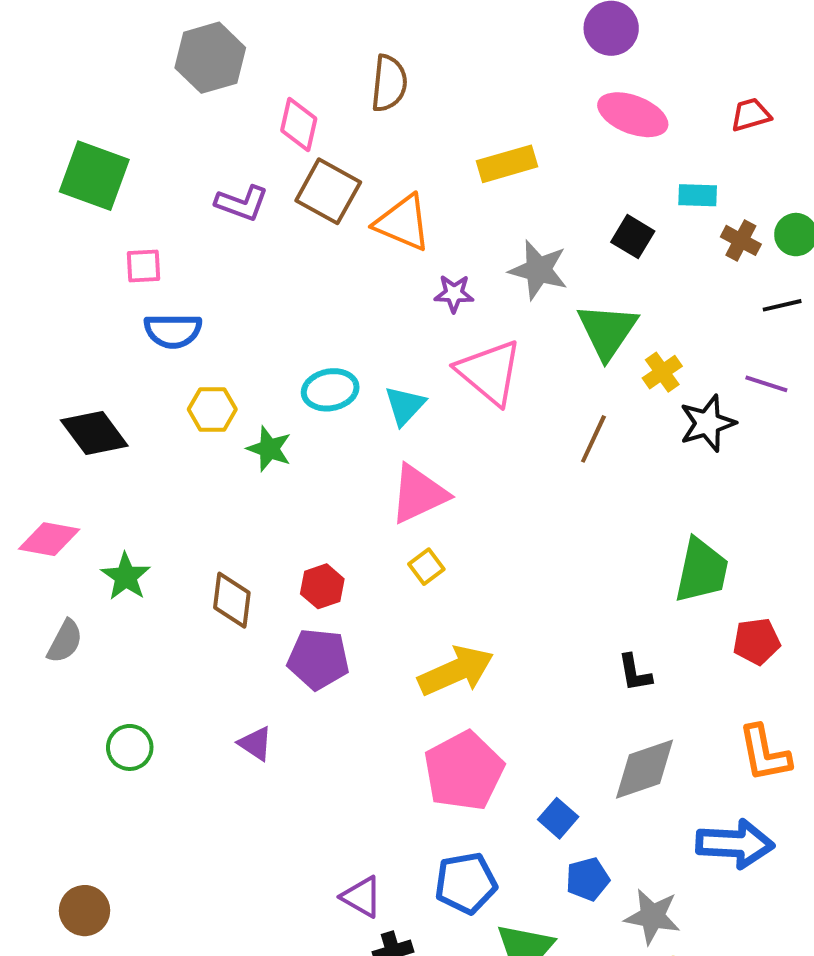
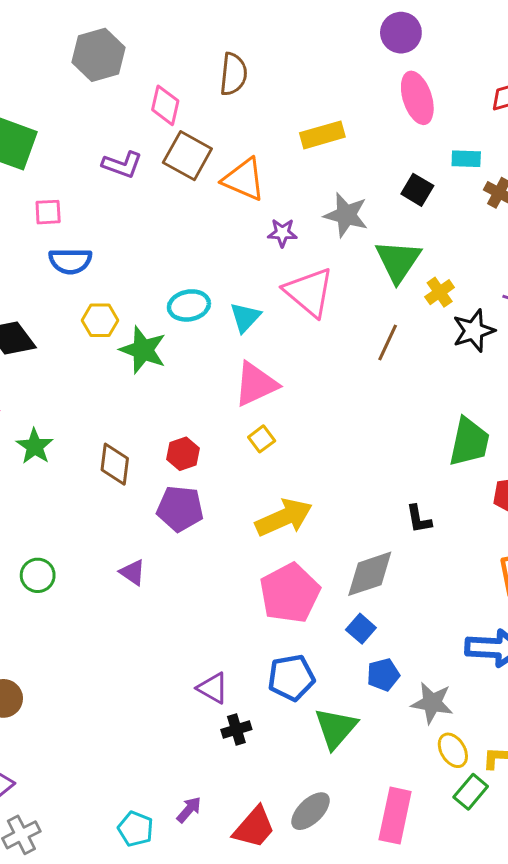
pink ellipse: (633, 115) -> (417, 98), turned 51
green star: (269, 449) -> (143, 350), size x1.4
gray diamond: (645, 769) -> (370, 574), moved

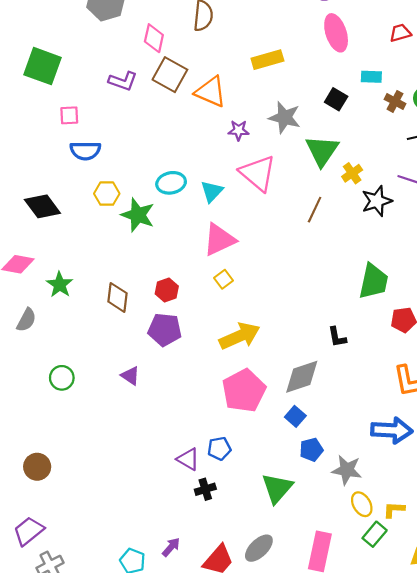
blue pentagon: (291, 678) -> (219, 449), moved, size x0.7

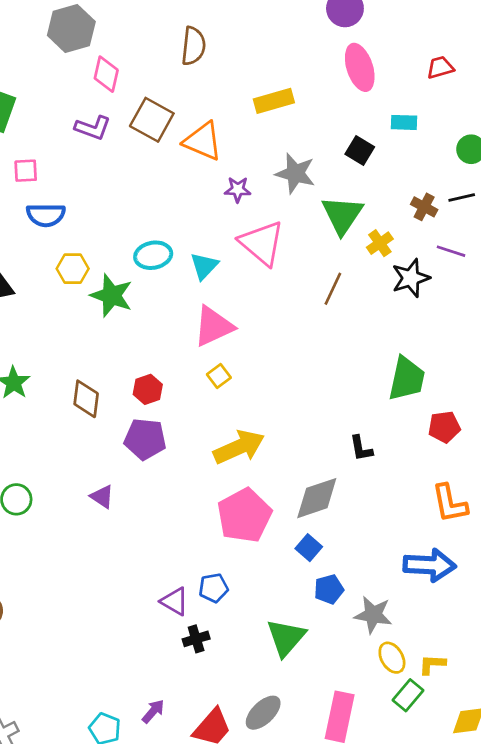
pink diamond: (154, 38) -> (106, 74), moved
brown cross: (395, 101) -> (424, 207), moved

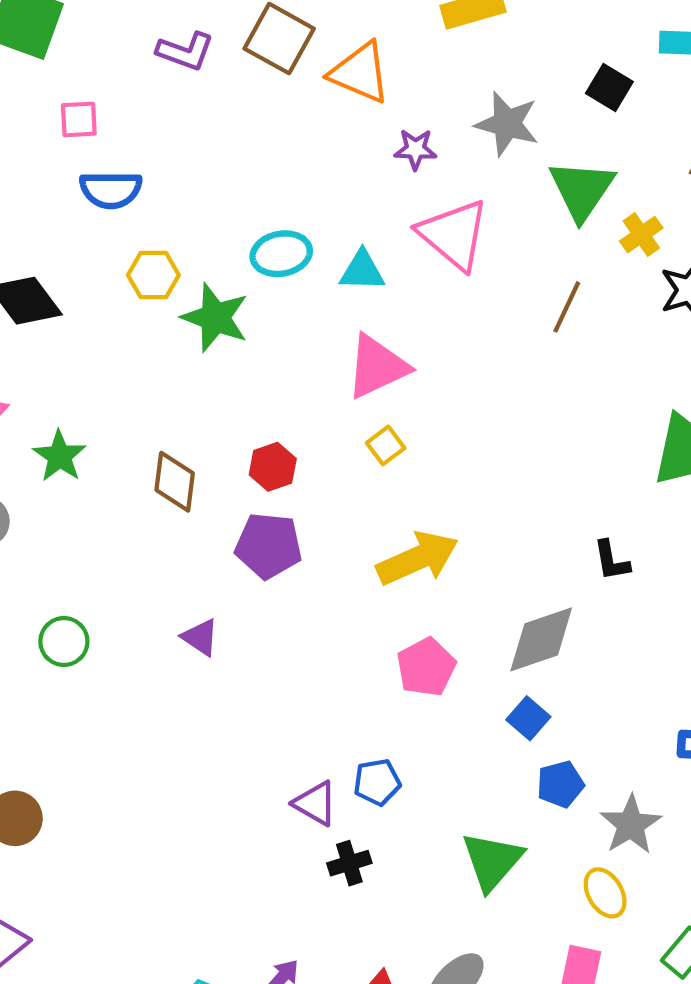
cyan triangle: (204, 266) -> (362, 271), turned 48
pink pentagon: (244, 515) -> (426, 667), size x0.7
gray star: (373, 615) -> (631, 825), turned 30
yellow ellipse: (392, 658) -> (605, 893), moved

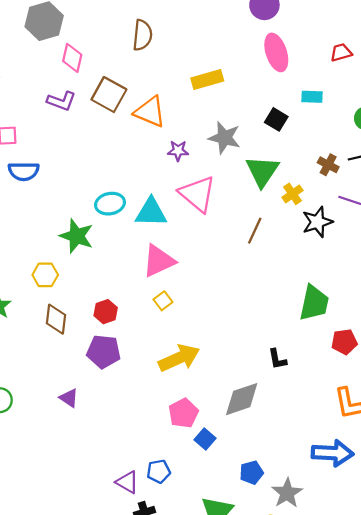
cyan triangle: (362, 271) -> (151, 212), size x1.4
yellow hexagon: (153, 275) -> (45, 275), moved
blue square: (528, 718) -> (205, 439), moved

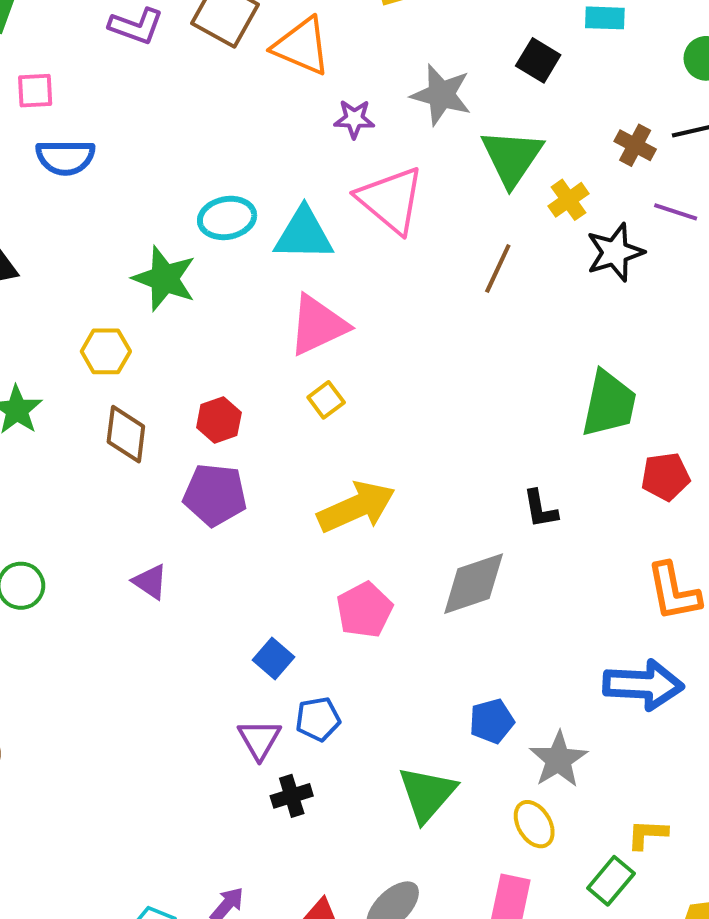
blue square: (205, 439) -> (273, 658), moved
purple triangle: (127, 482) -> (259, 739), turned 30

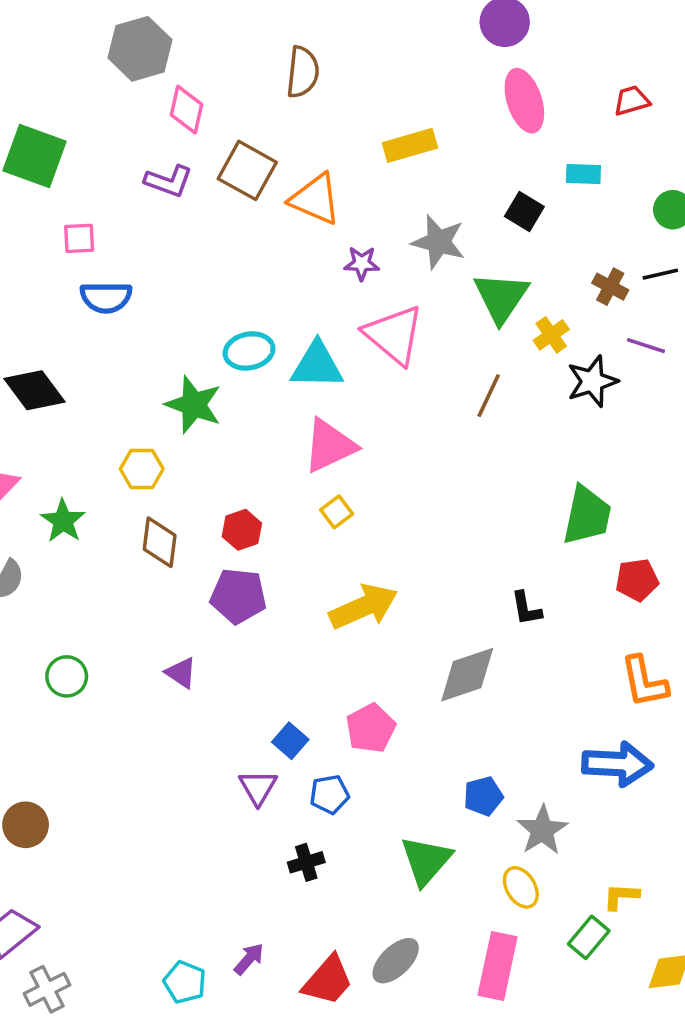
pink pentagon: (364, 610) -> (371, 728), moved
purple triangle: (259, 739) -> (258, 787), moved

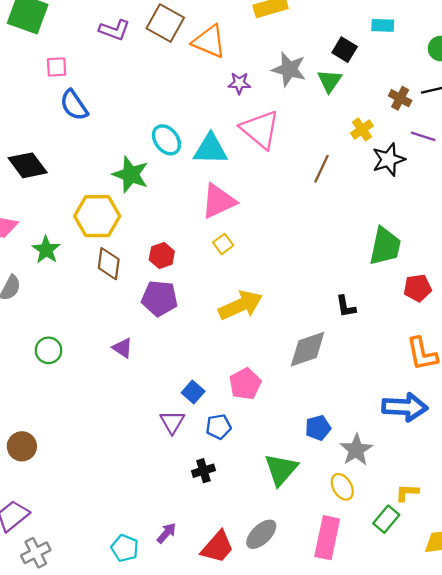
blue semicircle: (106, 297) -> (74, 105), turned 56
green triangle: (501, 297) -> (330, 81), moved, size x0.7
cyan ellipse: (249, 351) -> (166, 140), turned 64
yellow hexagon: (142, 469) -> (97, 216), size x1.6

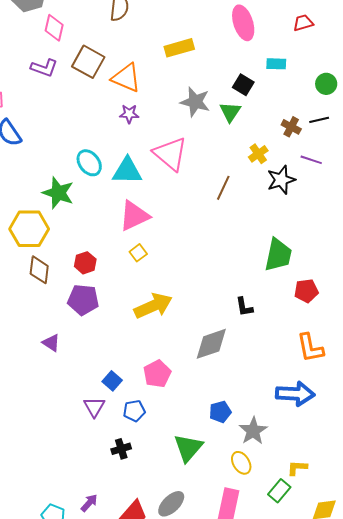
purple star: (239, 83) -> (129, 114), moved

